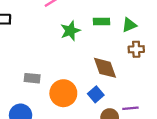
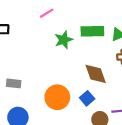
green rectangle: (102, 21) -> (92, 31), size x1.5
gray rectangle: (32, 78) -> (14, 83), moved

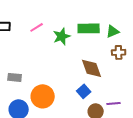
pink line: (47, 13) -> (37, 27), moved
orange circle: (57, 97) -> (43, 96), moved

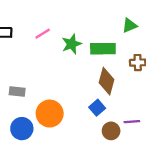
green rectangle: (89, 28) -> (103, 49), moved
green triangle: (113, 31) -> (130, 25), moved
brown diamond: (92, 68) -> (106, 81), turned 35

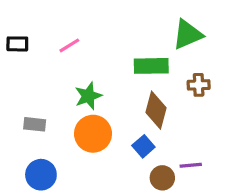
green triangle: (130, 25) -> (188, 34), size x1.5
green star: (72, 44) -> (88, 96), moved
orange circle: (50, 114) -> (93, 134), moved

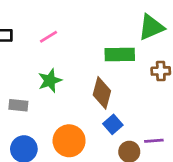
green star: (88, 96) -> (50, 81), moved
brown diamond: (156, 110) -> (102, 93), moved
orange circle: (93, 134) -> (69, 141), moved

